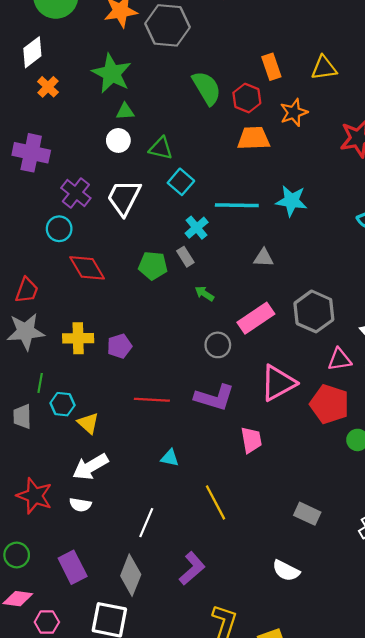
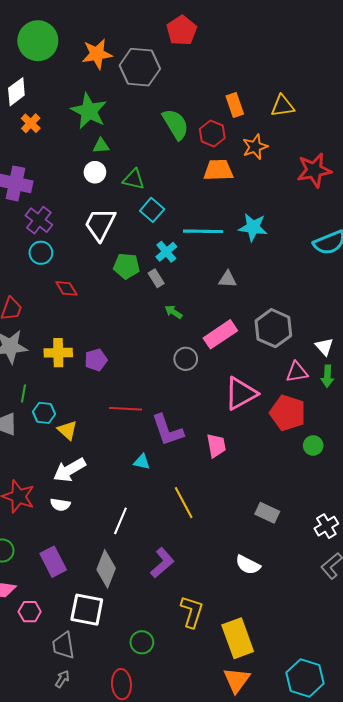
purple cross: (76, 193) -> (39, 220), moved
green pentagon: (153, 266) -> (127, 266), moved
red diamond: (87, 268) -> (66, 288), size x0.7
purple L-shape: (214, 397) -> (167, 430), moved, turned 54

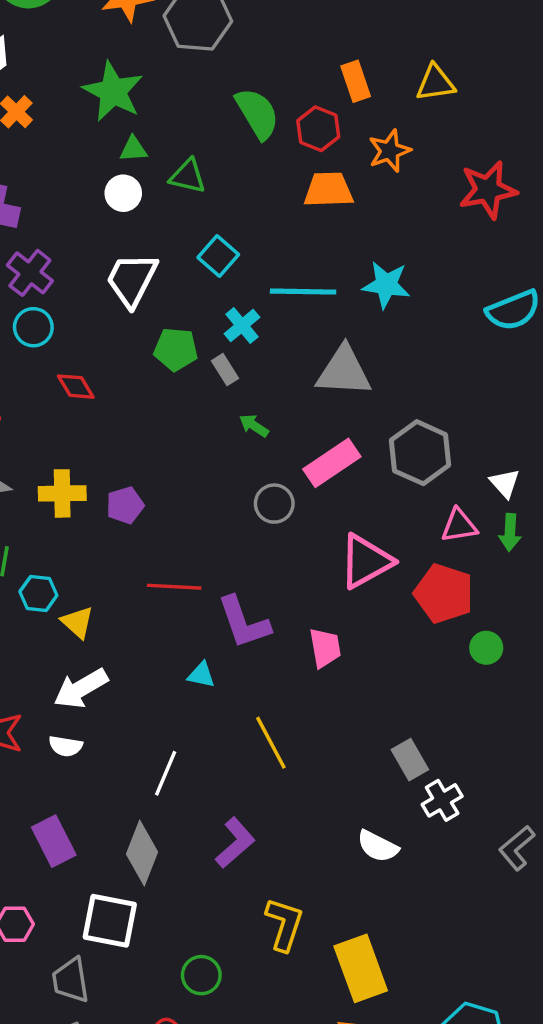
green triangle: (134, 179) -> (188, 176), moved
gray triangle: (228, 279) -> (344, 371), size x1.8
gray rectangle: (267, 513) -> (410, 760), turned 35
white cross: (326, 526) -> (442, 800), moved

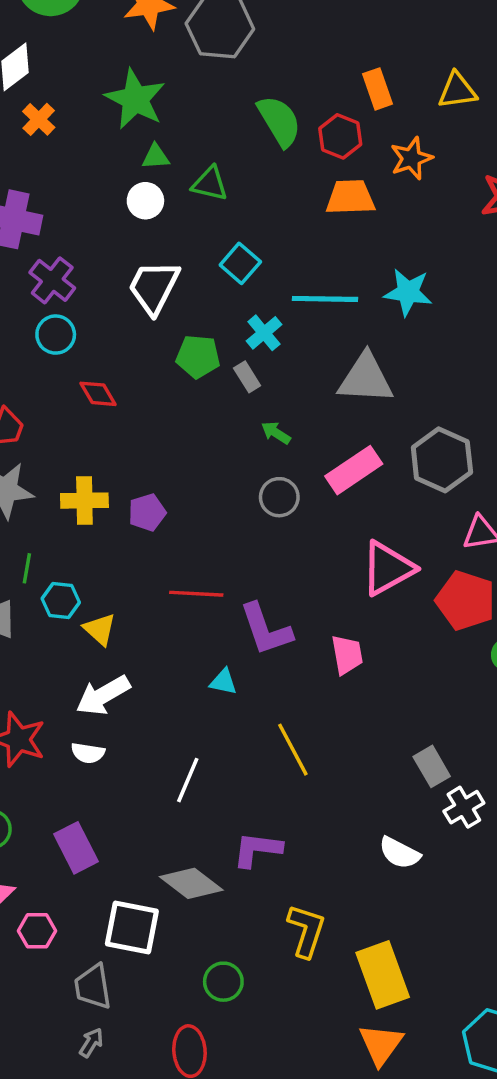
gray circle: (274, 504) -> (279, 497), moved
purple L-shape: (235, 843) -> (257, 850), turned -132
gray diamond: (142, 853) -> (191, 883), moved, turned -74

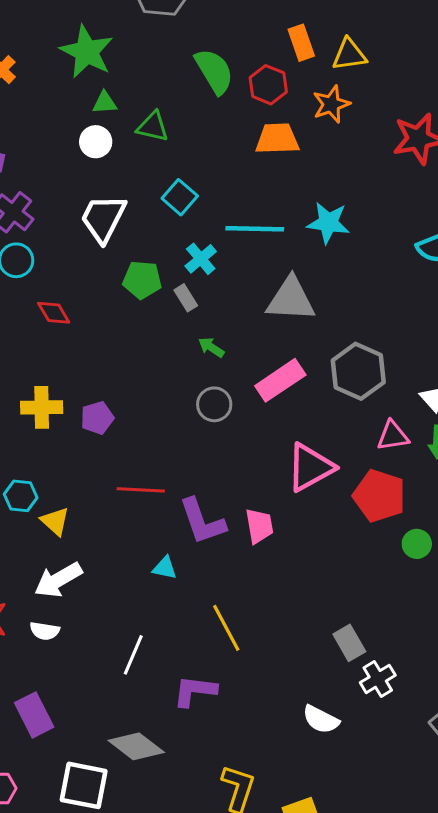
yellow triangle: (457, 91) -> (349, 55), moved
pink trapezoid: (347, 655) -> (259, 526), moved
purple L-shape: (257, 850) -> (195, 691), moved

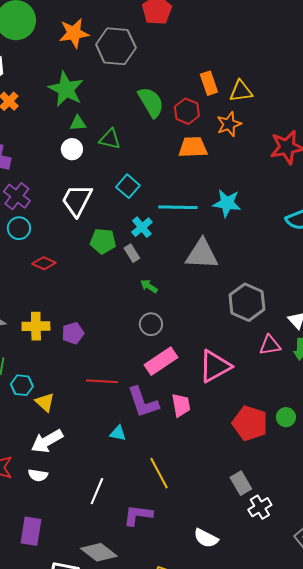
red diamond: (54, 313) -> (44, 263), turned -35
pink rectangle: (280, 380) -> (161, 361), moved
red pentagon: (379, 496) -> (250, 423), moved
purple rectangle: (34, 715) -> (31, 531), turned 36
white semicircle: (321, 719) -> (206, 538), moved

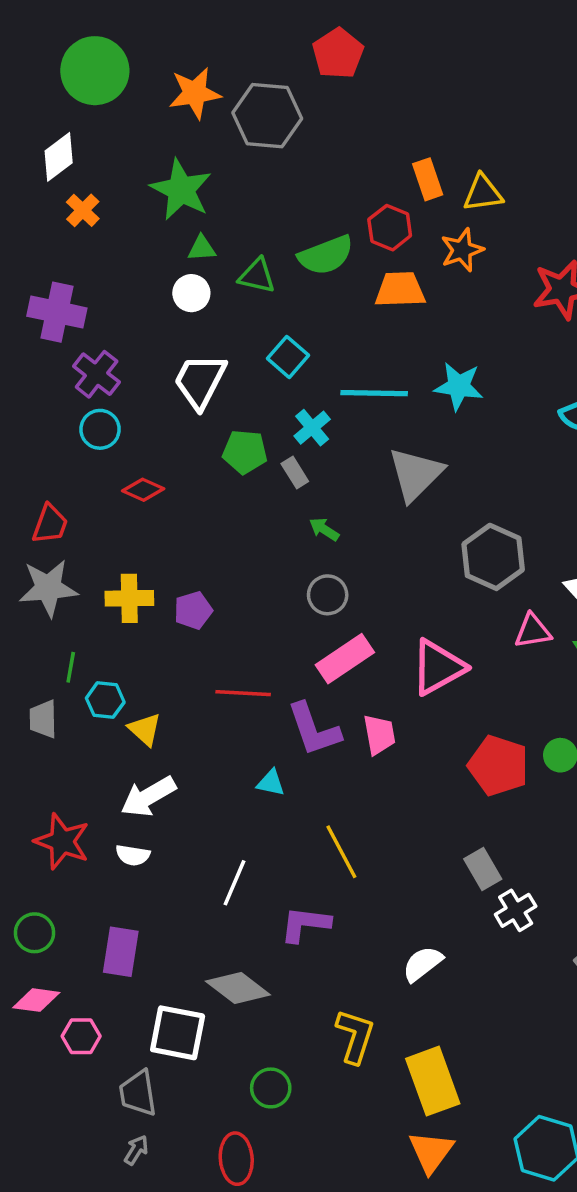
green semicircle: (151, 102) -> (326, 255), moved, turned 100
gray triangle: (202, 254) -> (416, 474), turned -48
white semicircle: (206, 538) -> (422, 964), turned 115

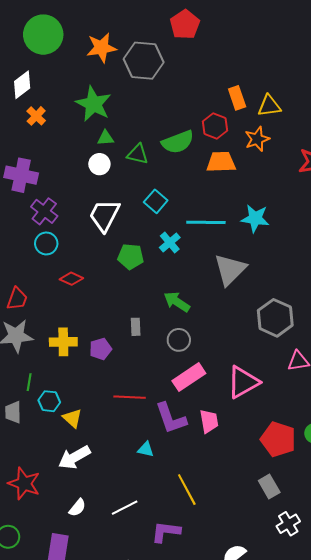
gray rectangle: (295, 472) -> (136, 327), moved, turned 30
green arrow: (324, 529) -> (177, 302), size x1.5
white semicircle: (133, 855) -> (77, 508), moved, turned -60
gray rectangle: (483, 869) -> (269, 487), moved
white line: (234, 883) -> (125, 508), turned 40

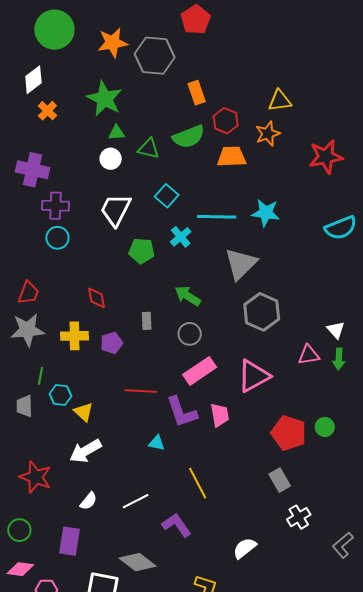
orange rectangle: (237, 98) -> (197, 93), moved
purple cross: (44, 211) -> (55, 206), turned -36
red diamond: (71, 279) -> (97, 298), moved, turned 55
gray hexagon: (275, 318) -> (262, 312), moved
purple L-shape: (166, 532) -> (177, 525), turned 48

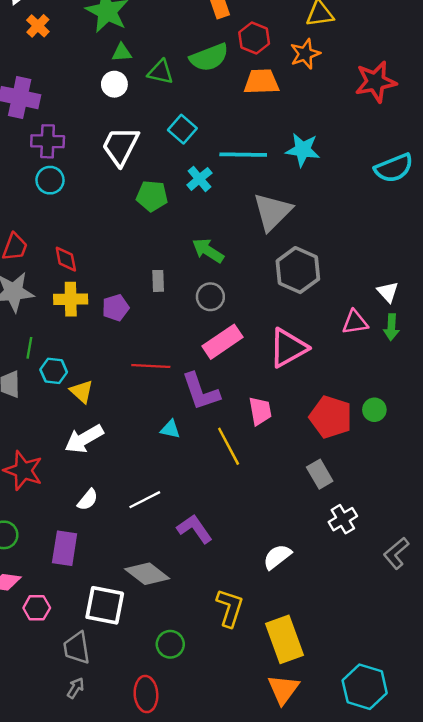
red diamond: (97, 298) -> (66, 259), moved
pink trapezoid: (220, 415) -> (260, 411), moved
yellow line: (198, 483) -> (229, 446), moved

